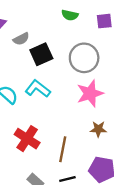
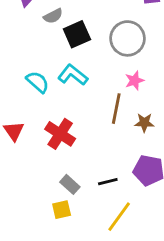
pink star: (90, 93) -> (135, 81), size x0.6
brown line: (63, 149) -> (116, 109), moved

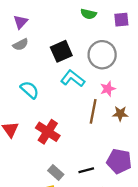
gray semicircle: (53, 16) -> (21, 45), moved
cyan L-shape: (73, 75) -> (73, 79), moved
brown star: (144, 123) -> (120, 114), moved

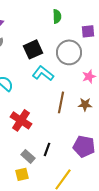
green semicircle: (89, 14) -> (57, 16), turned -104
purple square: (121, 20) -> (88, 31), moved
pink star: (108, 89) -> (89, 76), moved
black line: (86, 170) -> (47, 149), moved, turned -56

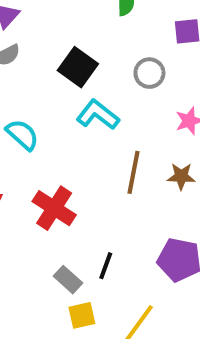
black square: (33, 49) -> (78, 67), turned -30
gray circle: (69, 52) -> (149, 73), size x0.6
yellow square: (22, 174) -> (82, 315), moved

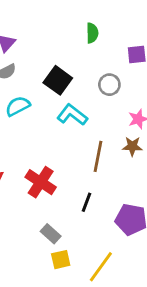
cyan semicircle: (22, 135) -> (18, 106), moved, turned -70
brown star: (181, 176) -> (132, 146), moved
black line: (106, 266) -> (86, 202), moved

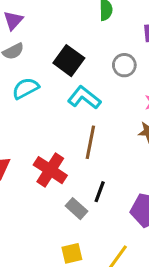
brown line: (98, 156) -> (90, 142), moved
gray rectangle: (51, 234) -> (76, 209), moved

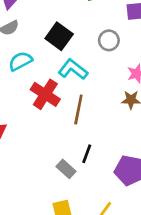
red cross: (50, 170) -> (45, 94), moved

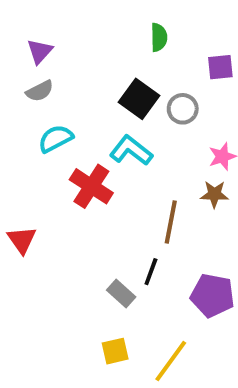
black square: (59, 36) -> (139, 99), moved
brown line: (78, 110) -> (171, 222), moved

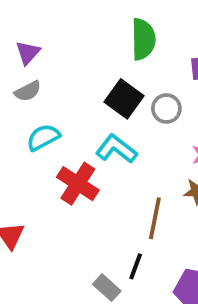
green semicircle: (159, 37) -> (143, 39), size x1.5

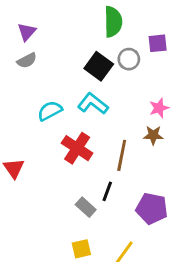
gray circle: (166, 109) -> (129, 59), moved
cyan semicircle: (43, 137) -> (50, 111), moved
red cross: (78, 184) -> (77, 148), moved

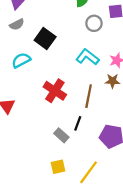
black square: (99, 66) -> (45, 39), moved
cyan L-shape: (93, 104) -> (87, 57), moved
cyan semicircle: (50, 111) -> (21, 60), moved

